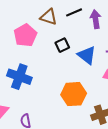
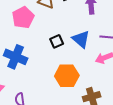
black square: (62, 45) -> (57, 41), moved

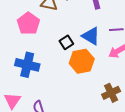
orange hexagon: (67, 76) -> (82, 61), moved

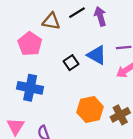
orange hexagon: (82, 61) -> (90, 110), moved

